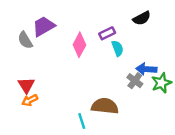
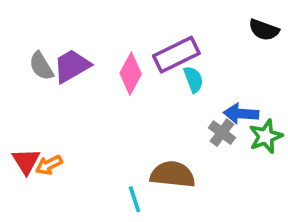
black semicircle: (142, 18) -> (264, 30), moved, turned 48
purple trapezoid: (44, 26) -> (72, 66), moved
purple rectangle: (107, 33) -> (176, 55), size x1.6
red triangle: (26, 85) -> (26, 161), moved

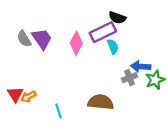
black semicircle: (264, 30) -> (117, 18), moved
purple trapezoid: (72, 66) -> (42, 39), turned 85
gray cross: (222, 133) -> (130, 78), turned 32
cyan line: (134, 199) -> (58, 111), moved

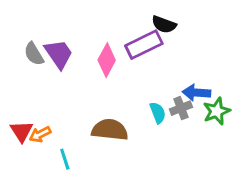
cyan semicircle: (113, 47) -> (158, 113), moved
brown semicircle: (101, 102) -> (110, 130), moved
cyan line: (58, 111) -> (65, 159), moved

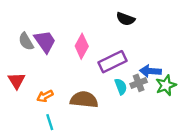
purple rectangle: (144, 45) -> (113, 62), moved
red triangle: (22, 131) -> (17, 81), moved
orange arrow: (40, 134) -> (45, 96), moved

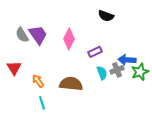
purple rectangle: (113, 62) -> (95, 52), size x0.6
orange arrow: (45, 96) -> (38, 81), turned 80

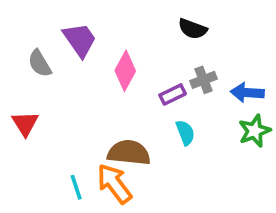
purple trapezoid: (38, 35) -> (80, 40), moved
blue arrow: (127, 60) -> (247, 93), moved
gray cross: (117, 70) -> (204, 80), moved
orange arrow: (38, 81) -> (114, 184), moved, size x1.6

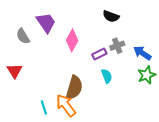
blue arrow: (247, 93) -> (142, 53), turned 30
brown semicircle: (129, 153) -> (74, 88), turned 100

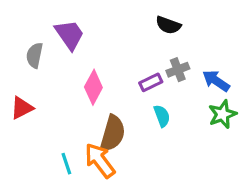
gray semicircle: (23, 36) -> (35, 55), turned 42
pink diamond: (72, 40) -> (93, 87), moved
red triangle: (15, 71) -> (22, 108), turned 35

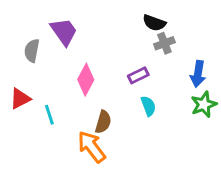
gray cross: (178, 70) -> (164, 43), moved
blue arrow: (216, 81) -> (198, 74), turned -115
brown semicircle: (113, 133) -> (103, 122), size x0.7
cyan line: (66, 164) -> (49, 115), moved

